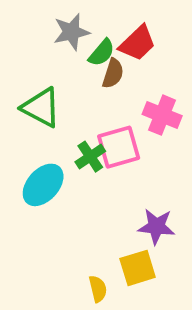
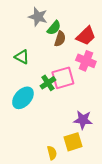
gray star: (71, 32) -> (38, 17), turned 30
red trapezoid: (138, 43) -> (86, 36), moved
green triangle: (41, 107) -> (22, 57), size x0.7

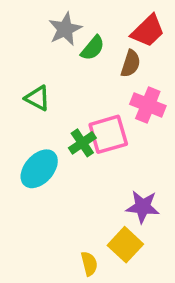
gray star: (38, 17) -> (65, 29), turned 30
red trapezoid: (86, 36) -> (148, 31), moved
brown semicircle: (60, 39) -> (131, 64), moved
yellow square: (73, 142) -> (125, 245), turned -30

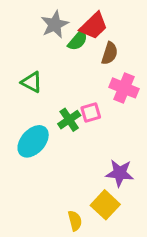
red trapezoid: (148, 31) -> (94, 26), moved
pink square: (108, 134) -> (91, 112), size x0.6

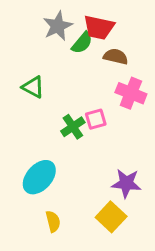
red trapezoid: (94, 26) -> (99, 27), turned 56
brown semicircle: (110, 53) -> (116, 57), turned -95
cyan ellipse: (33, 141) -> (39, 177), moved
yellow semicircle: (75, 221) -> (53, 221), moved

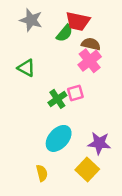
gray star: (58, 26) -> (31, 20), moved, turned -30
pink cross: (131, 93) -> (90, 61), moved, turned 30
cyan ellipse: (39, 177) -> (59, 138), moved

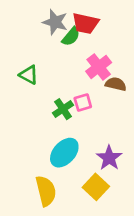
gray star: (31, 20) -> (55, 22), moved
brown semicircle: (91, 44) -> (116, 84), moved
purple star: (99, 143) -> (109, 158), turned 30
yellow semicircle: (42, 173) -> (46, 191), size x1.6

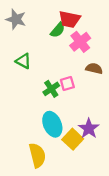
gray star: (55, 22) -> (16, 19), moved
pink cross: (99, 67) -> (80, 42), moved
cyan ellipse: (64, 153) -> (52, 124), turned -65
yellow square: (96, 187) -> (73, 139), moved

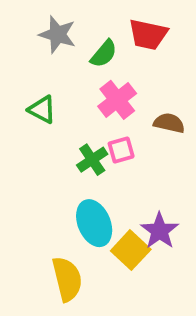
gray star: (16, 19) -> (58, 34), moved
red trapezoid: (69, 19) -> (148, 34), moved
pink cross: (80, 42) -> (117, 100), moved

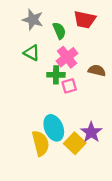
green semicircle: (104, 54) -> (59, 31), turned -63
green triangle: (42, 110) -> (32, 53), moved
green cross: (92, 160) -> (56, 75), moved, turned 35
yellow semicircle: (67, 279) -> (41, 143), moved

